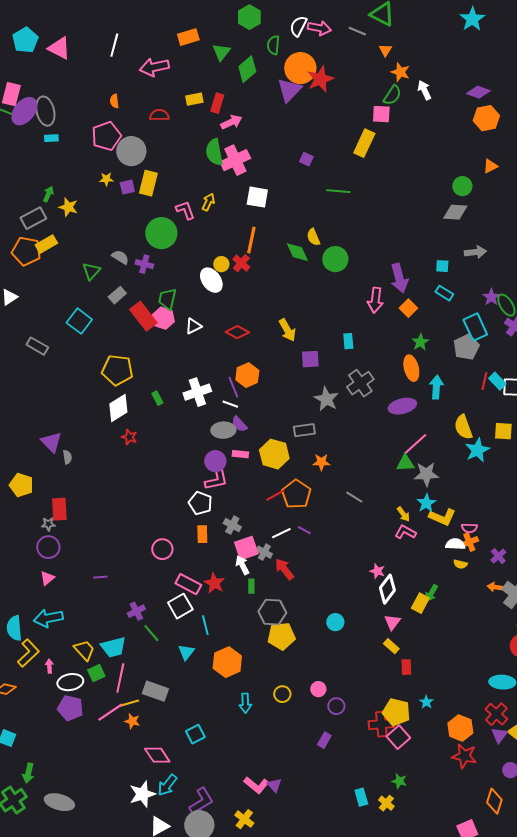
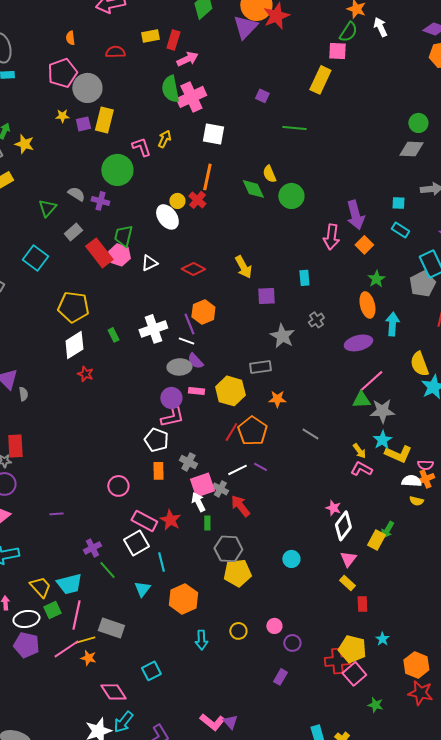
gray cross: (360, 383) -> (316, 320), size x0.6
red line: (275, 495) -> (231, 432), turned -30
green star: (399, 781) -> (375, 705), moved

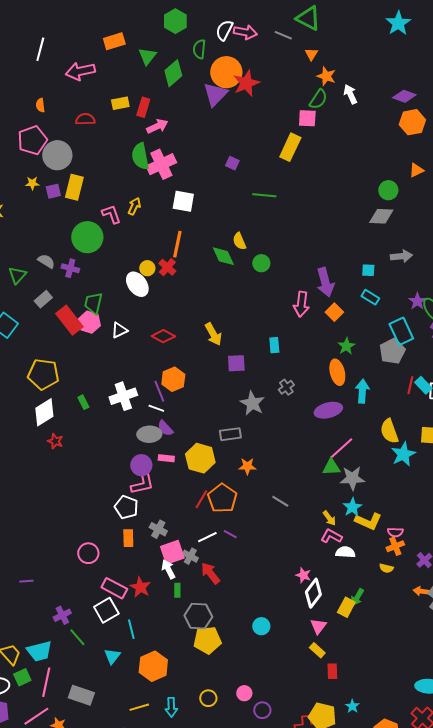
green circle: (291, 196) -> (261, 263), size x0.7
white semicircle: (411, 481) -> (345, 552), moved
yellow line: (85, 640) -> (139, 707), moved

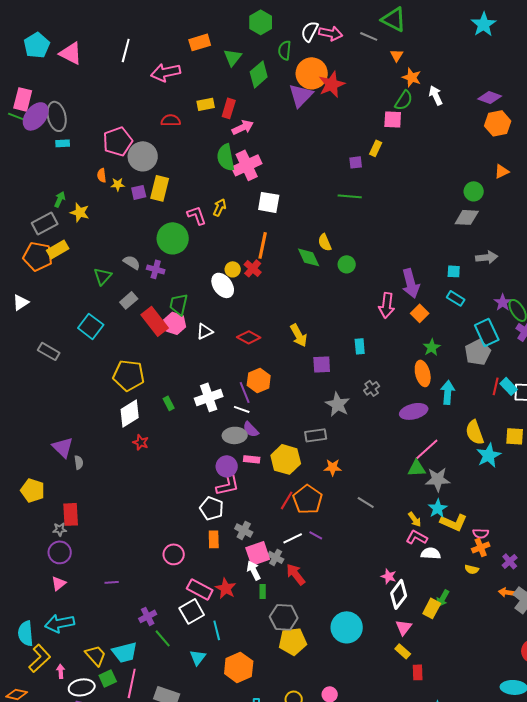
orange semicircle: (40, 105) -> (102, 175), moved
yellow rectangle: (290, 147) -> (376, 148), size x0.6
purple square: (232, 163) -> (356, 162), moved, turned -32
cyan circle: (261, 626) -> (347, 627), size x1.8

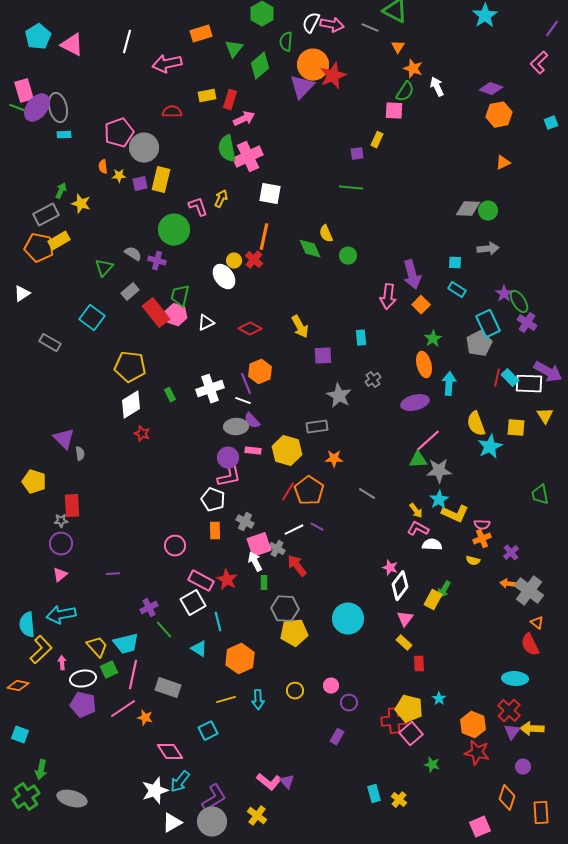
pink rectangle: (23, 99) -> (24, 91), turned -30
green circle: (474, 191) -> (488, 211), moved
cyan triangle: (198, 657) -> (199, 649), turned -36

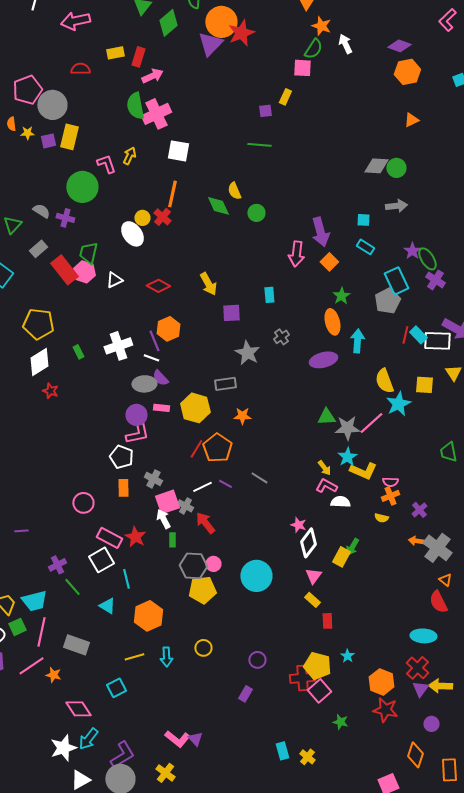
pink line: (428, 441) -> (371, 423), moved
gray line: (367, 494) -> (259, 478), moved
pink circle: (331, 686) -> (213, 564), moved

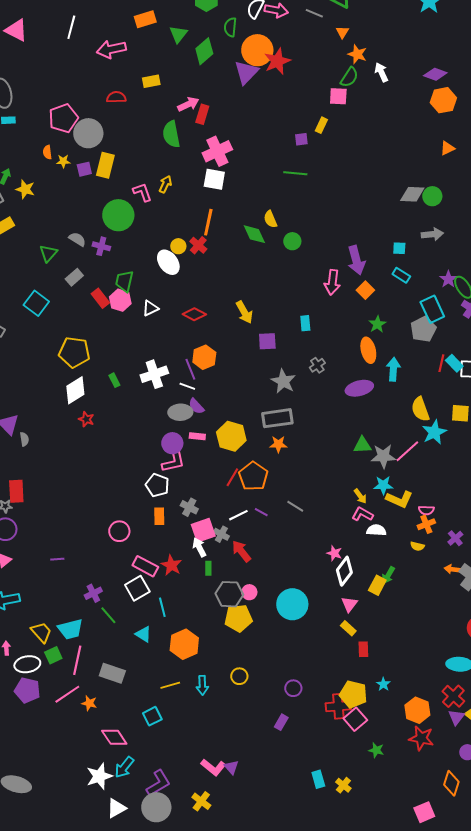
red rectangle: (138, 57) -> (202, 114), moved
pink cross: (156, 114) -> (217, 151), moved
red rectangle: (64, 270) -> (100, 298), size x0.7
gray rectangle: (225, 384) -> (277, 418), moved, size x1.4
cyan star: (347, 457) -> (383, 485), turned 30

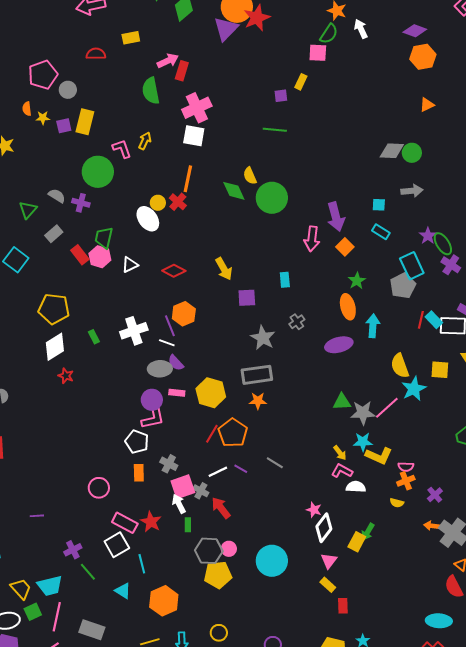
gray circle: (88, 133) -> (68, 90), size x0.6
green circle: (292, 241) -> (272, 198), size x1.8

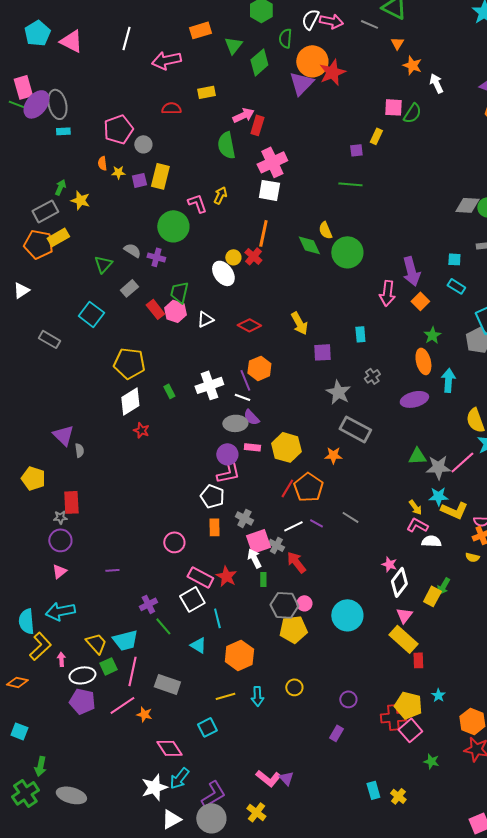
green semicircle: (329, 34) -> (412, 113), moved
gray rectangle: (257, 375) -> (355, 429), moved, turned 36
yellow rectangle: (328, 585) -> (403, 639), size x1.8

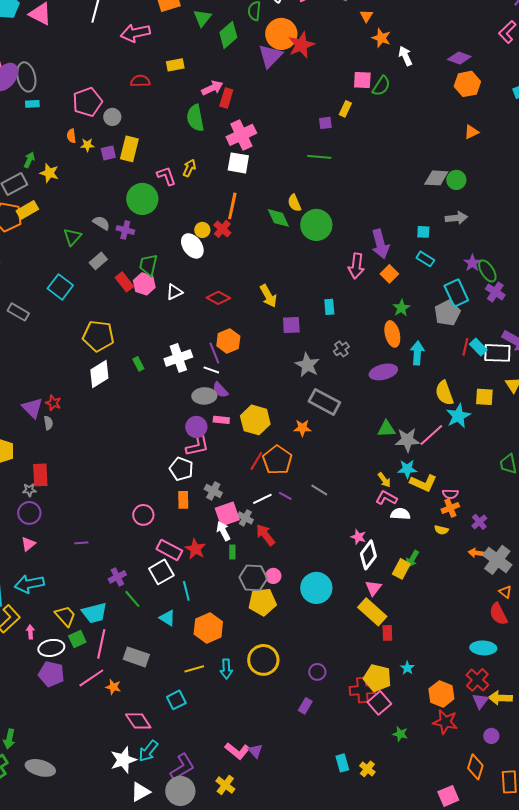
red star: (141, 430) -> (53, 403), moved
yellow circle: (294, 687) -> (263, 660), size x1.8

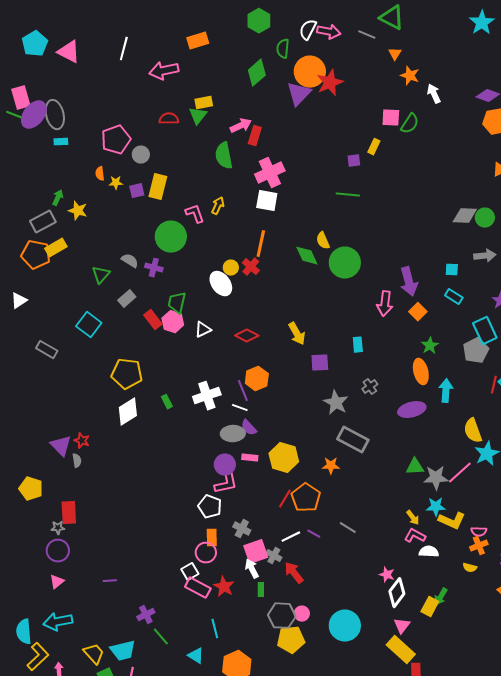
green triangle: (202, 18) -> (198, 116), moved
pink circle: (143, 515) -> (206, 553), moved
white square: (161, 572) -> (190, 572), moved, size x0.7

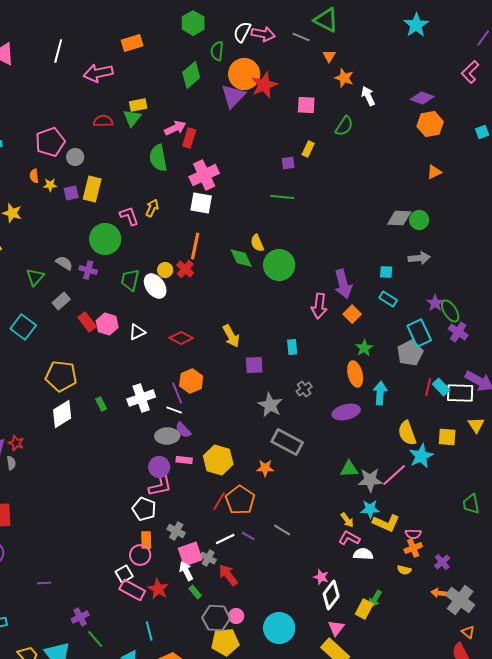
pink square: (391, 118) -> (306, 105), moved
green trapezoid: (177, 303) -> (130, 280), moved
green rectangle: (261, 590) -> (195, 592), turned -40

